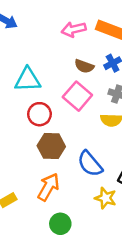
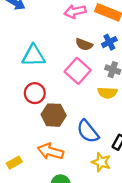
red circle: (39, 114) -> (35, 93), moved
orange arrow: (48, 187) -> (50, 151), turned -105

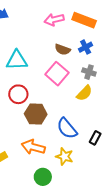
yellow semicircle: (107, 93) -> (84, 93), turned -48
yellow star: (101, 162) -> (64, 156), moved

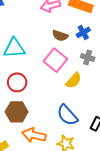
yellow semicircle: (84, 93) -> (74, 80), moved
brown hexagon: (36, 114) -> (17, 112), moved

